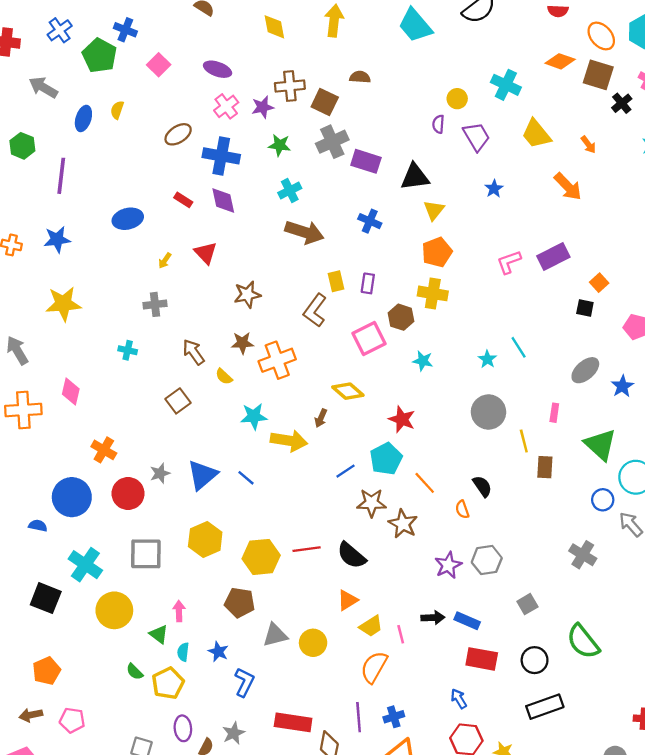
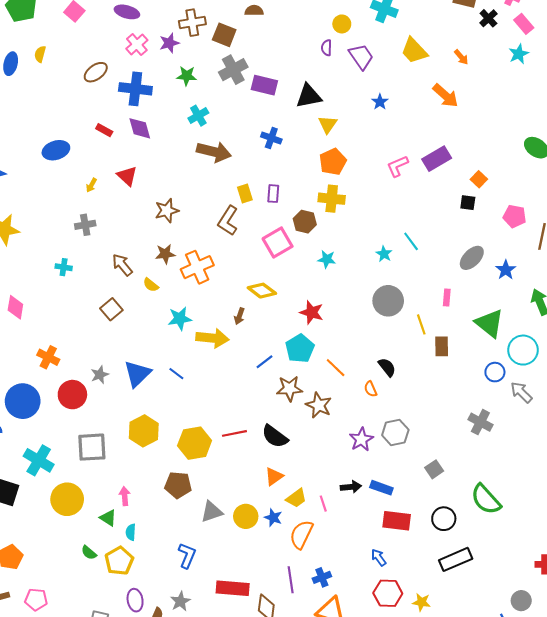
blue star: (218, 652) -> (273, 518), moved

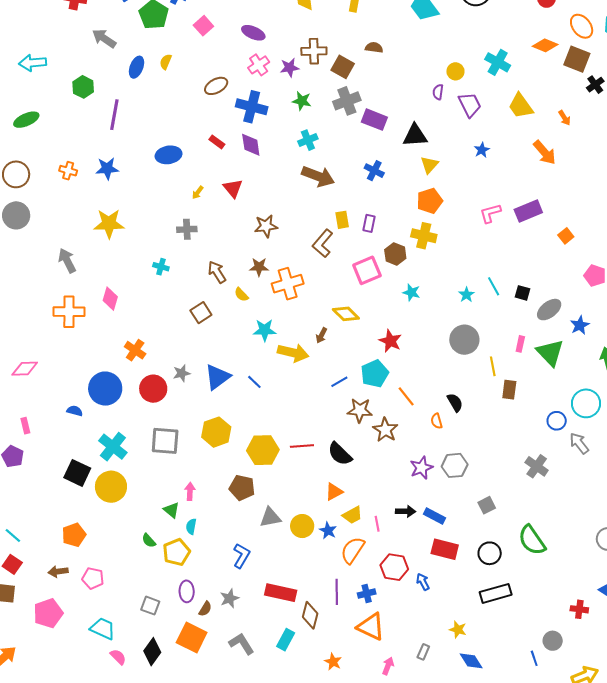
black square: (468, 203) -> (522, 293), moved
green triangle: (490, 323) -> (550, 353), moved
yellow circle: (67, 499) -> (111, 487), moved
red hexagon: (388, 593) -> (394, 567), moved

